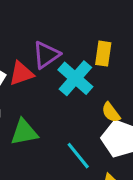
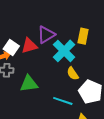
yellow semicircle: (111, 112) -> (73, 74), moved
cyan line: (78, 156) -> (63, 101), turned -36

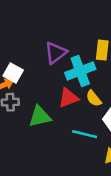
red triangle: (29, 46) -> (68, 98), moved
cyan cross: (64, 51) -> (80, 71), turned 30

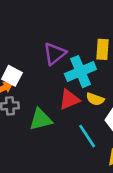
yellow semicircle: (94, 98) -> (95, 99), turned -30
cyan line: (85, 134) -> (87, 136), turned 45

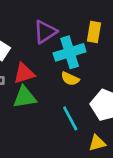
red triangle: (69, 99) -> (24, 73), moved
yellow semicircle: (95, 99) -> (70, 79), moved

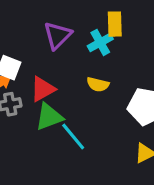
cyan cross: (70, 52) -> (100, 42), moved, size x0.7
cyan line: (70, 118) -> (73, 137), moved

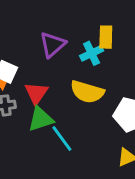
yellow semicircle: (98, 84) -> (87, 92), size x1.6
red triangle: (43, 89) -> (36, 93), turned -30

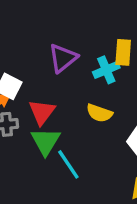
yellow semicircle: (87, 92) -> (99, 113), size x0.7
green triangle: (41, 119) -> (45, 141), turned -44

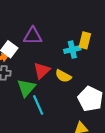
purple triangle: (63, 58) -> (33, 36), moved, turned 30
red triangle: (42, 112) -> (42, 71), moved

